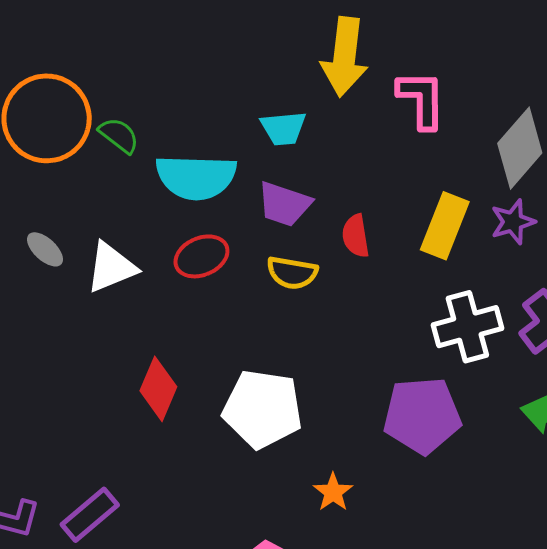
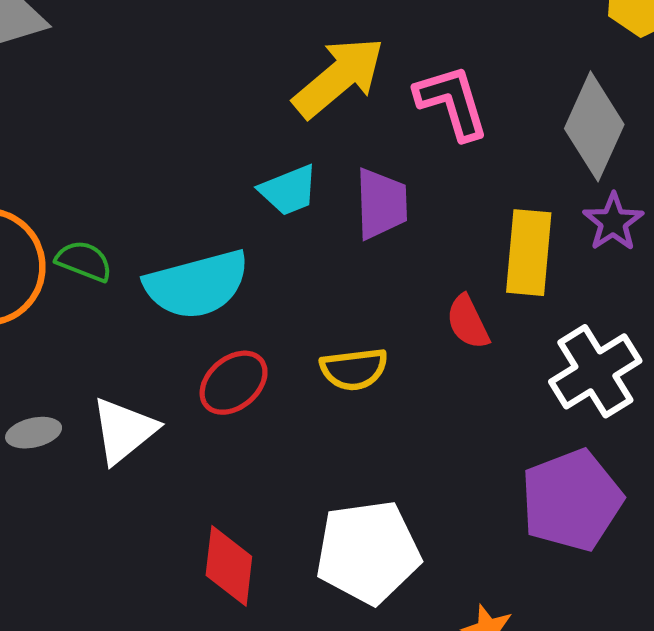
yellow arrow: (345, 57) -> (339, 77), turned -120
purple trapezoid: (284, 204) -> (381, 204), moved, turned -94
red semicircle: (356, 236) -> (468, 322), moved
gray ellipse: (45, 249) -> (34, 433), turned -39

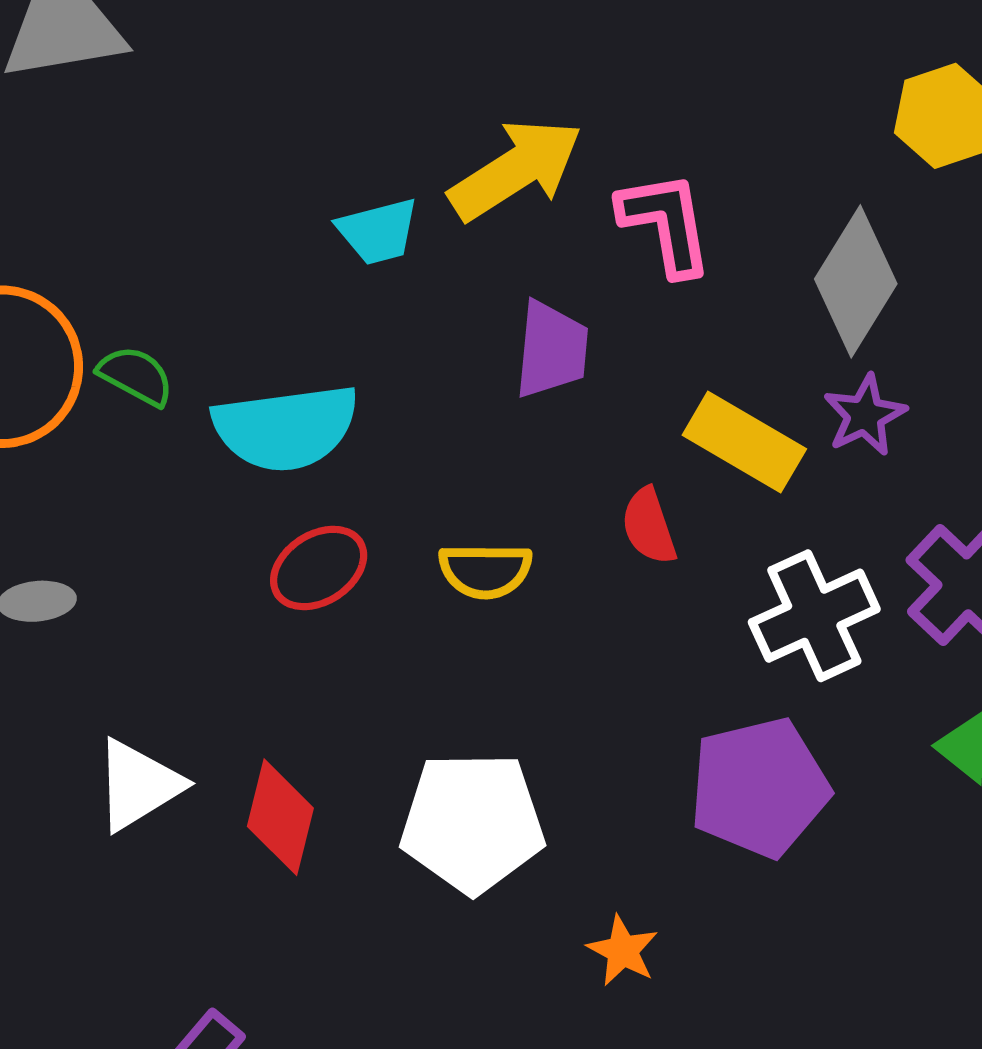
cyan trapezoid: (289, 190) -> (378, 231), moved
yellow rectangle: (529, 253) -> (744, 442), turned -72
white triangle: (124, 430) -> (138, 785), moved

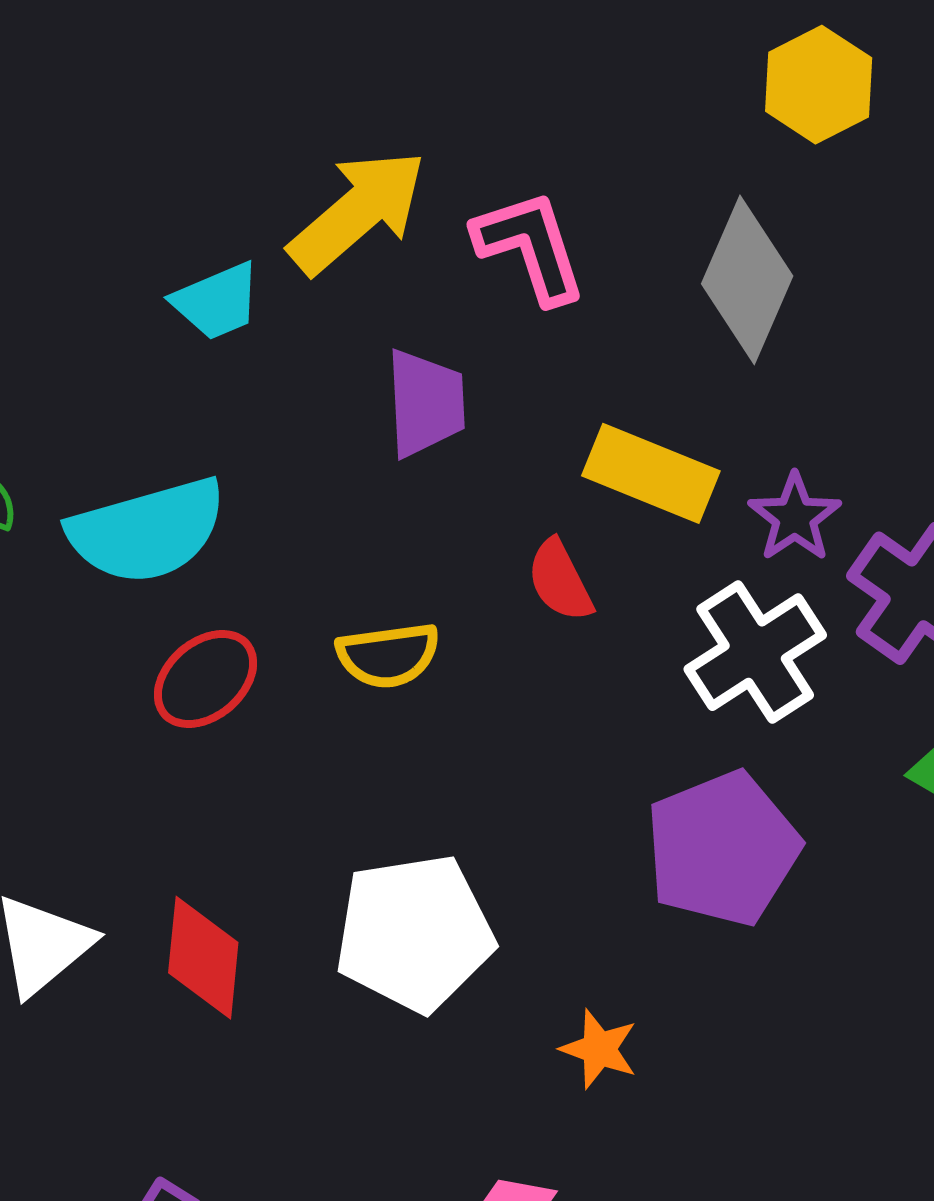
purple star: (865, 415) -> (795, 517), moved

